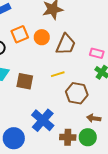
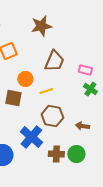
orange circle: (42, 37) -> (25, 79), moved
brown hexagon: (77, 93) -> (52, 116), moved
brown arrow: (94, 118) -> (82, 126), moved

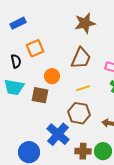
brown star: (41, 26) -> (85, 23), moved
yellow line: (46, 91) -> (83, 88), moved

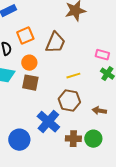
brown trapezoid: (81, 58) -> (55, 43), moved
orange circle: (52, 76) -> (29, 63), moved

